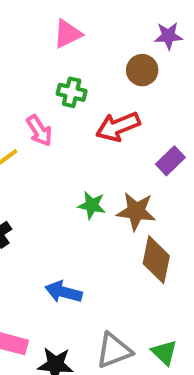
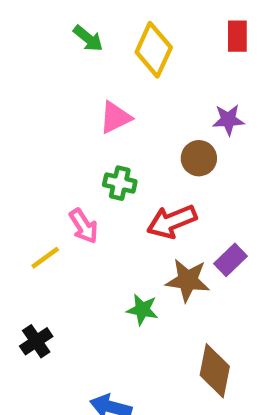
brown star: (136, 211) -> (188, 280), moved

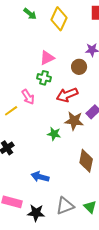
pink triangle: (115, 118) -> (47, 58), moved

